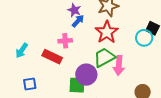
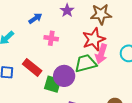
blue arrow: (78, 21) -> (35, 18), moved
red rectangle: (52, 57) -> (32, 67), moved
pink arrow: (119, 65) -> (101, 54), moved

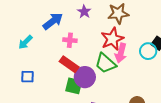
blue arrow: (35, 18) -> (53, 21), size x1.5
green trapezoid: (86, 63) -> (106, 63), turned -120
red rectangle: (32, 67) -> (69, 64), moved

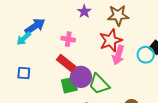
blue arrow: (53, 21) -> (35, 26), moved
green trapezoid: (106, 63) -> (99, 84), moved
green square: (74, 86) -> (69, 85), turned -30

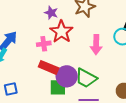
red star: (111, 40) -> (61, 32), moved
green square: (69, 85) -> (58, 87), turned 30

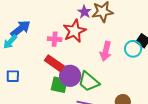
purple star: (51, 13) -> (84, 12), moved

